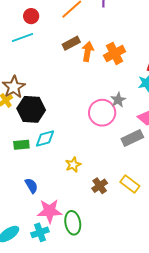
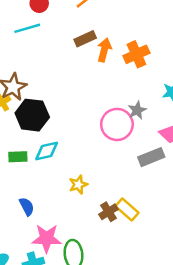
yellow rectangle: (130, 184) -> (127, 210), moved

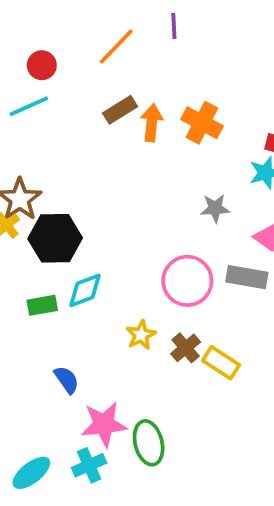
orange cross: (136, 54) -> (202, 123), turned -30
gray star: (137, 110) -> (215, 208), turned 30
pink circle: (117, 124) -> (187, 281), moved
gray rectangle: (151, 157) -> (247, 277), turned 40
brown cross: (108, 212) -> (186, 348), moved

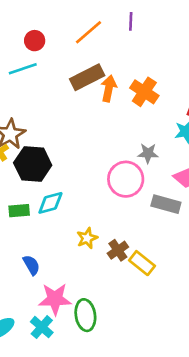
brown rectangle: (120, 110) -> (87, 77), size x1.4
pink circle: (187, 281) -> (126, 179), moved
cyan cross: (89, 465) -> (42, 327), turned -30

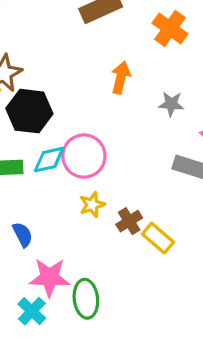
orange arrow: (109, 89) -> (121, 78), moved
pink circle: (126, 179) -> (84, 156), moved

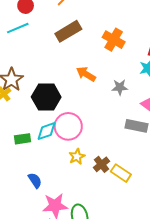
orange arrow: (121, 78) -> (86, 74), turned -66
black hexagon: (29, 111) -> (46, 97), moved

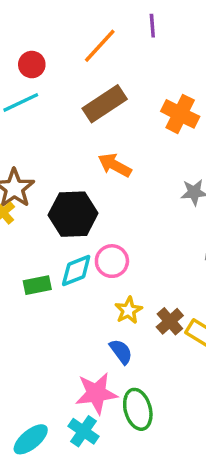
orange arrow: (86, 74) -> (115, 165), moved
pink circle: (68, 126) -> (112, 261), size x0.7
blue semicircle: (35, 180) -> (121, 352), moved

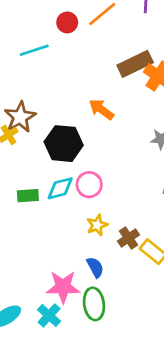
red circle: (32, 65) -> (67, 22), moved
brown rectangle: (105, 104) -> (135, 64), moved
blue semicircle: (121, 352) -> (95, 267), moved

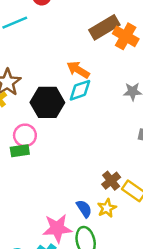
pink circle: (89, 185) -> (25, 135), moved
cyan diamond: (60, 188) -> (80, 90), moved
yellow star: (97, 225) -> (107, 208), moved

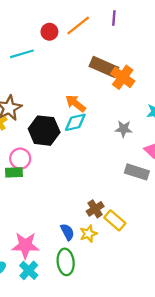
brown rectangle: (104, 27) -> (104, 67), turned 48
pink star: (57, 228) -> (25, 245), moved

